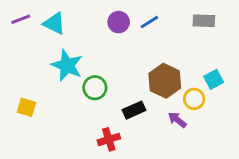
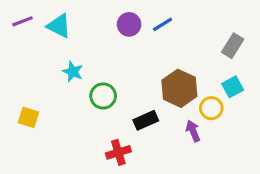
gray rectangle: (204, 21) -> (233, 46), moved, turned -60
cyan star: (67, 65) -> (73, 72), size x0.6
purple arrow: (177, 120) -> (193, 131), turned 30

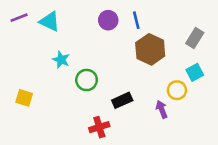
blue line: (163, 24) -> (136, 20), turned -72
brown hexagon: (179, 88) -> (150, 49), moved

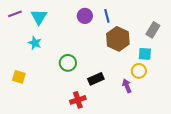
cyan triangle: (50, 21) -> (39, 17), turned 36
cyan star: (61, 60) -> (35, 43), moved
cyan square: (195, 72) -> (145, 54), moved, turned 32

